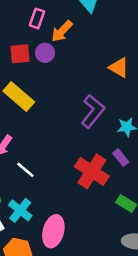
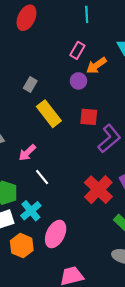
red square: (20, 54) -> (89, 117), moved

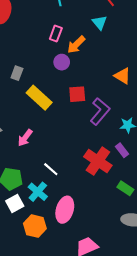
white line: (42, 177) -> (51, 169), moved

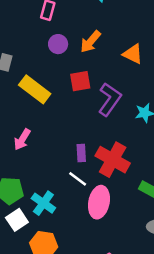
orange arrow: (76, 45) -> (91, 42), moved
purple rectangle: (122, 150) -> (81, 153), moved, turned 40
white line: (51, 169) -> (78, 179), moved
pink ellipse: (65, 210) -> (99, 202), moved

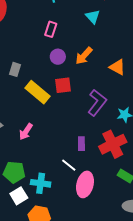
red square: (80, 81) -> (63, 85), moved
purple rectangle: (81, 153) -> (81, 144), moved
red cross: (113, 160) -> (113, 144), moved, turned 32
cyan cross: (43, 203) -> (41, 183), turned -30

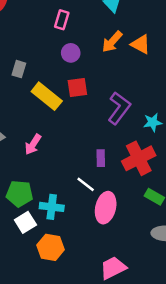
orange arrow: (84, 56) -> (112, 42), moved
orange triangle: (117, 67) -> (141, 44), moved

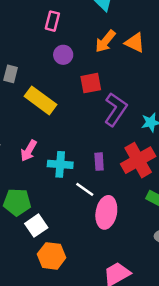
red square: (77, 88) -> (91, 83), moved
cyan cross: (52, 207) -> (60, 164), moved
white square: (25, 222) -> (36, 226), moved

